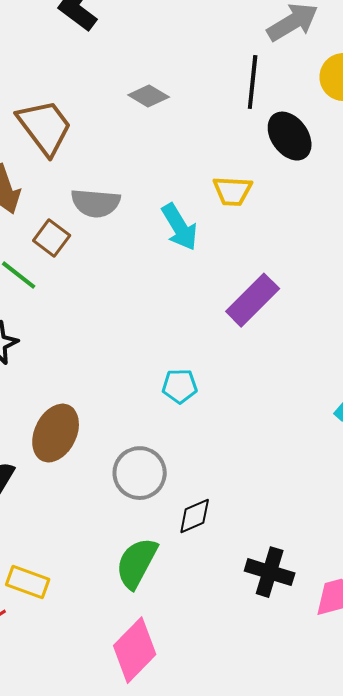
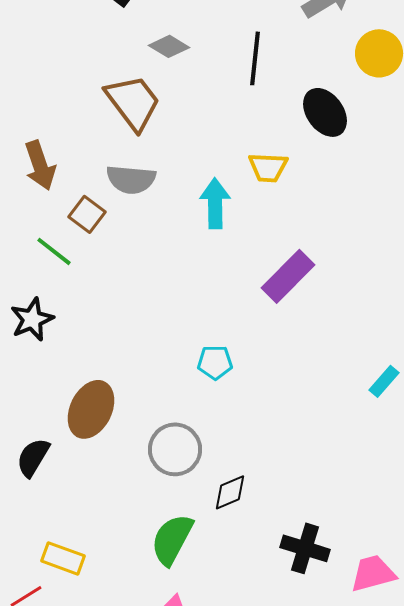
black line: (253, 82) -> (255, 58), moved
gray diamond: (149, 96) -> (169, 46), moved
brown trapezoid: (45, 127) -> (133, 102), moved
cyan arrow: (180, 227) -> (215, 203), turned -150

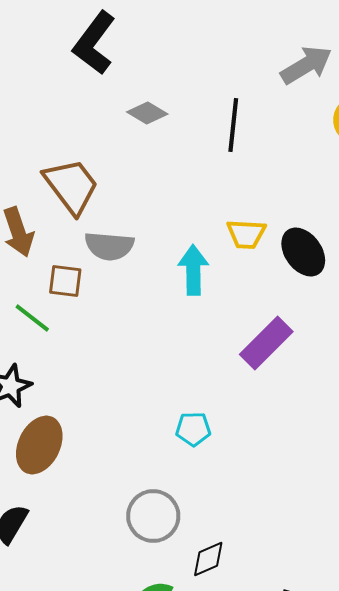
brown trapezoid: (133, 102) -> (71, 186), moved
black ellipse: (325, 112) -> (303, 252), moved
brown square: (87, 214) -> (65, 281), turned -30
brown ellipse: (91, 409) -> (39, 445), moved

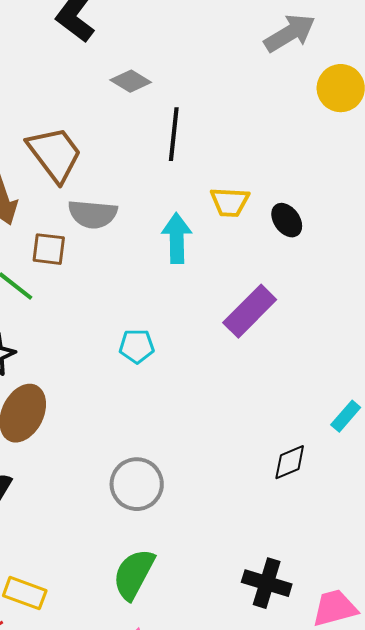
black line: (233, 125) -> (174, 134), moved
black ellipse: (303, 252) -> (287, 220), size x0.7
cyan pentagon: (193, 429) -> (137, 346), moved
black diamond: (208, 559) -> (290, 462), moved

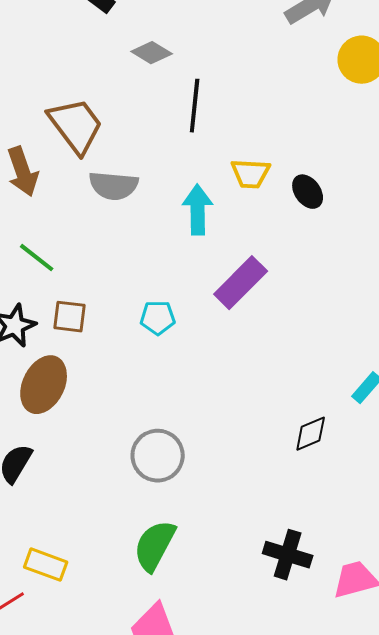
brown square: (49, 249) -> (70, 317), moved
purple rectangle: (250, 311) -> (241, 283), moved

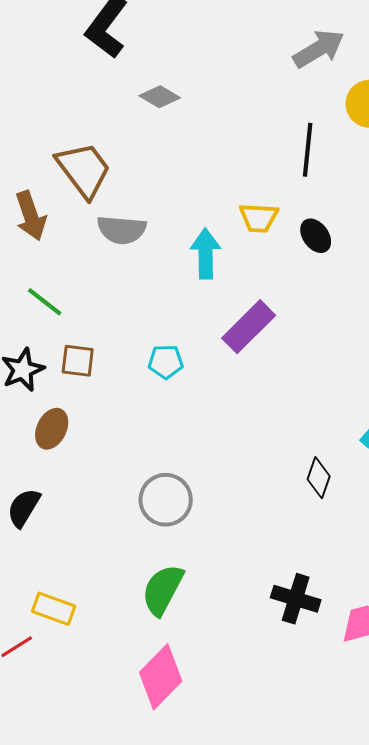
black line: (195, 106) -> (308, 150), moved
brown ellipse: (44, 385) -> (52, 429), size x0.7
black diamond: (311, 434) -> (319, 478), turned -48

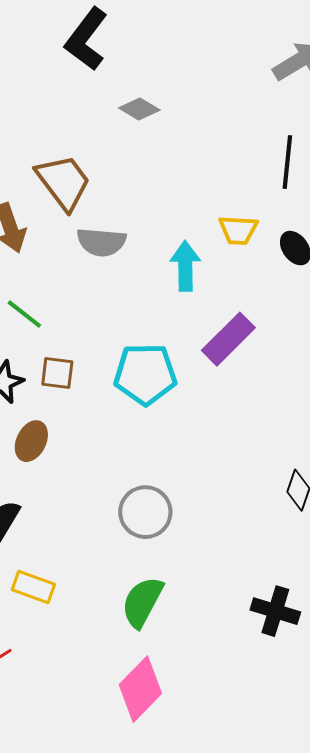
cyan pentagon: (166, 362) -> (145, 374), size x1.8
yellow rectangle: (54, 609) -> (33, 587), moved

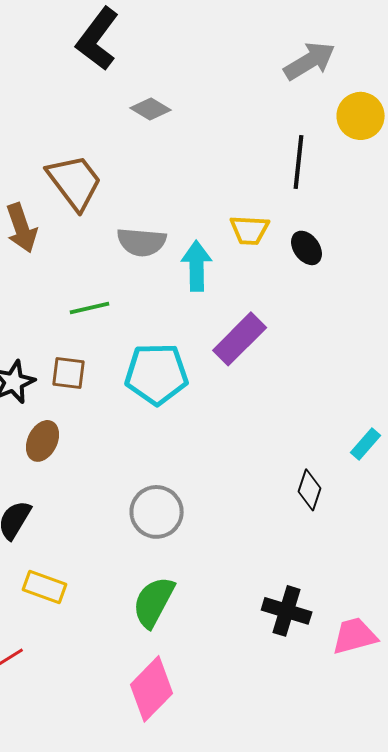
gray semicircle: (101, 242) -> (142, 242), moved
green line: (24, 314) -> (90, 308), moved, turned -51

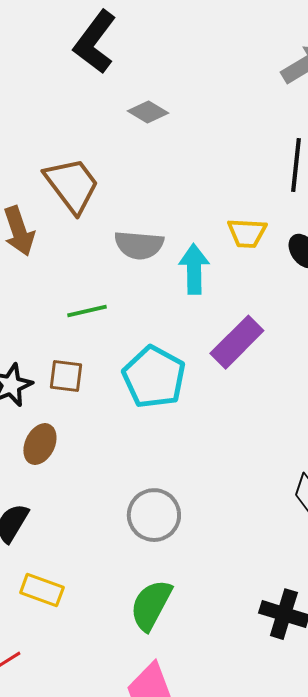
cyan pentagon: (157, 374) -> (154, 377), turned 30

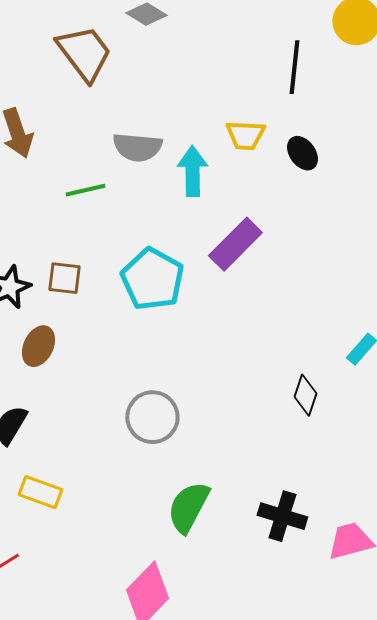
brown trapezoid: (72, 185) -> (84, 53), moved
green line: (87, 311) -> (85, 190), moved
green semicircle: (151, 605) -> (188, 507), moved

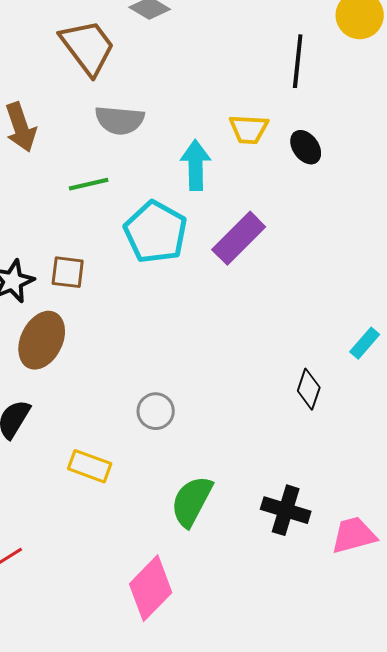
gray semicircle: (137, 147) -> (120, 120), moved
cyan pentagon: (152, 279) -> (156, 232), moved
brown ellipse: (38, 346) -> (42, 340), size x1.4
gray circle: (152, 417) -> (156, 411), size x0.7
yellow rectangle: (40, 492) -> (90, 466), moved

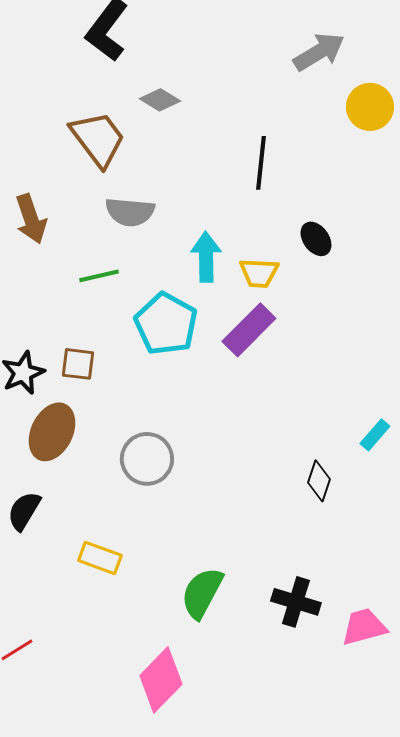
black line: (298, 61) -> (261, 163), moved
yellow trapezoid: (249, 129) -> (259, 273), moved
gray circle: (156, 411) -> (147, 459), moved, size x1.4

